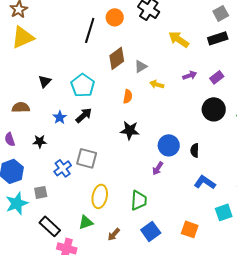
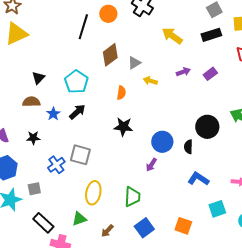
brown semicircle: (21, 107) -> (31, 102), moved
black circle: (214, 109) -> (207, 127), moved

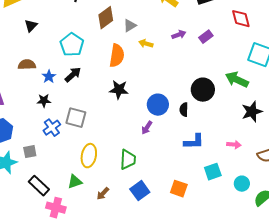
black triangle: (38, 78) -> (31, 26), moved
orange semicircle: (121, 93) -> (117, 56), size x1.6
black star: (33, 138) -> (44, 101), moved
blue L-shape: (198, 179) -> (194, 142), turned 145

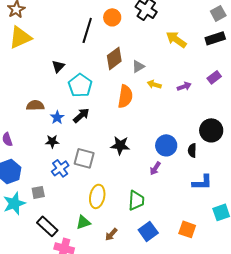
black triangle: (31, 26) -> (58, 66), moved
purple arrow: (179, 35) -> (184, 86), moved
black star: (119, 90) -> (120, 145), moved

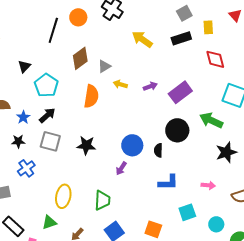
purple rectangle: (214, 77) -> (180, 92), moved, size x1.6
gray square: (84, 158) -> (50, 141), moved

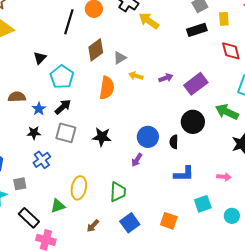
yellow arrow: (142, 39) -> (149, 21), moved
green triangle: (49, 222) -> (58, 206), moved

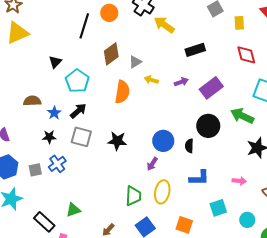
black rectangle: (197, 30) -> (195, 50), moved
gray square: (20, 184) -> (35, 170), moved
yellow ellipse: (79, 188) -> (162, 192), moved

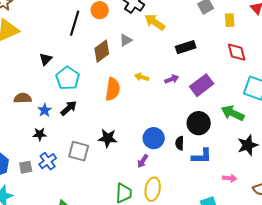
gray triangle: (135, 62) -> (126, 40), moved
gray square: (81, 137) -> (79, 151), moved
blue L-shape: (199, 178) -> (202, 156), moved

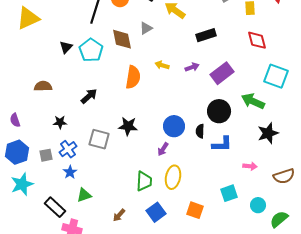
brown diamond: (102, 51) -> (122, 39), turned -65
cyan pentagon: (68, 78) -> (91, 50), moved
blue star: (45, 110) -> (70, 172), moved

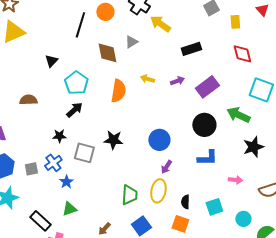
cyan pentagon: (91, 50) -> (76, 83), moved
black star: (60, 122) -> (59, 136), moved
black semicircle: (200, 131) -> (185, 202), moved
purple arrow: (163, 149) -> (166, 167), moved
blue star: (70, 172) -> (66, 182), moved

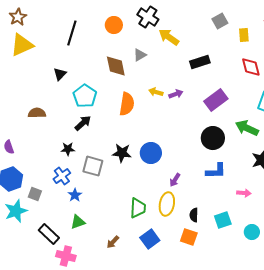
black line: (80, 25) -> (72, 33), moved
purple arrow: (177, 81) -> (176, 94), moved
blue circle: (159, 140) -> (151, 153), moved
gray square: (31, 169) -> (35, 194), moved, turned 32

